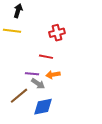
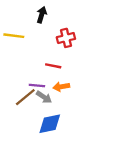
black arrow: (18, 11) -> (42, 15), moved
brown line: (19, 96) -> (25, 97), moved

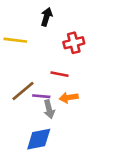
brown line: (25, 97) -> (23, 91), moved
gray arrow: (44, 97) -> (49, 109), turned 42
blue diamond: (50, 124) -> (39, 139), moved

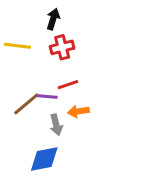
red cross: (74, 43) -> (62, 47), moved
red line: (59, 74) -> (68, 85), turned -30
purple line: (41, 96) -> (47, 96), moved

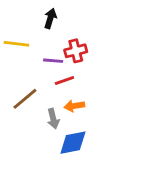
red cross: (62, 47) -> (76, 51), moved
purple line: (47, 96) -> (53, 61), moved
blue diamond: (44, 159) -> (73, 143), moved

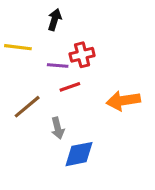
orange arrow: (74, 106) -> (123, 101), moved, size x1.5

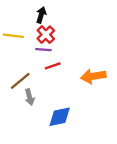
red cross: (82, 55) -> (46, 35), moved, turned -30
gray arrow: (58, 128) -> (30, 97), moved

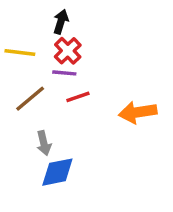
brown line: (20, 81) -> (30, 99), moved
blue diamond: (60, 117) -> (57, 172), moved

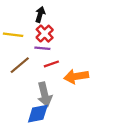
orange arrow: (138, 112) -> (76, 76), moved
gray arrow: (44, 143) -> (45, 94), moved, size x1.5

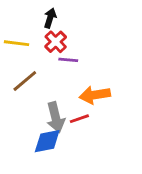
purple line: (42, 48) -> (68, 60), moved
red line: (51, 64) -> (79, 119), moved

